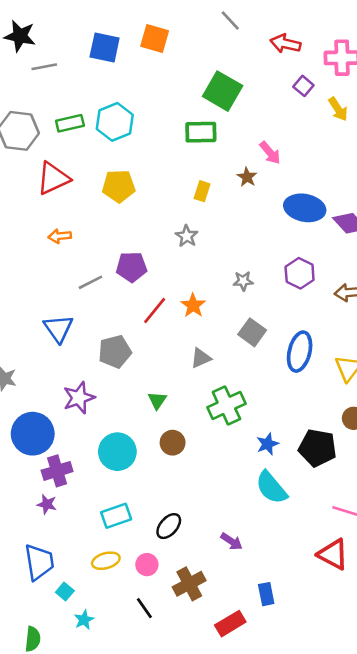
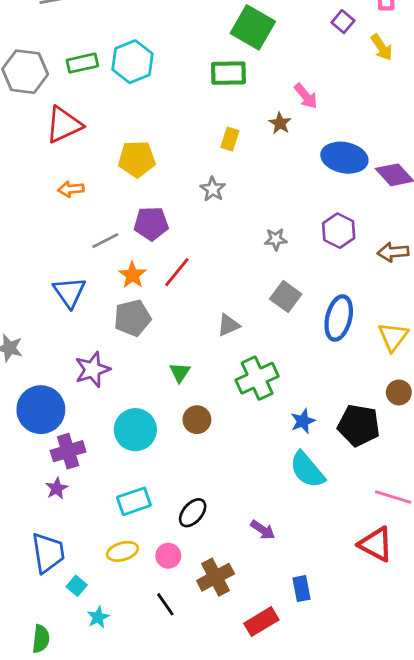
yellow pentagon: (119, 186) -> (137, 159), moved
orange star: (193, 305) -> (132, 275), moved
purple star: (47, 504) -> (57, 488), turned 30

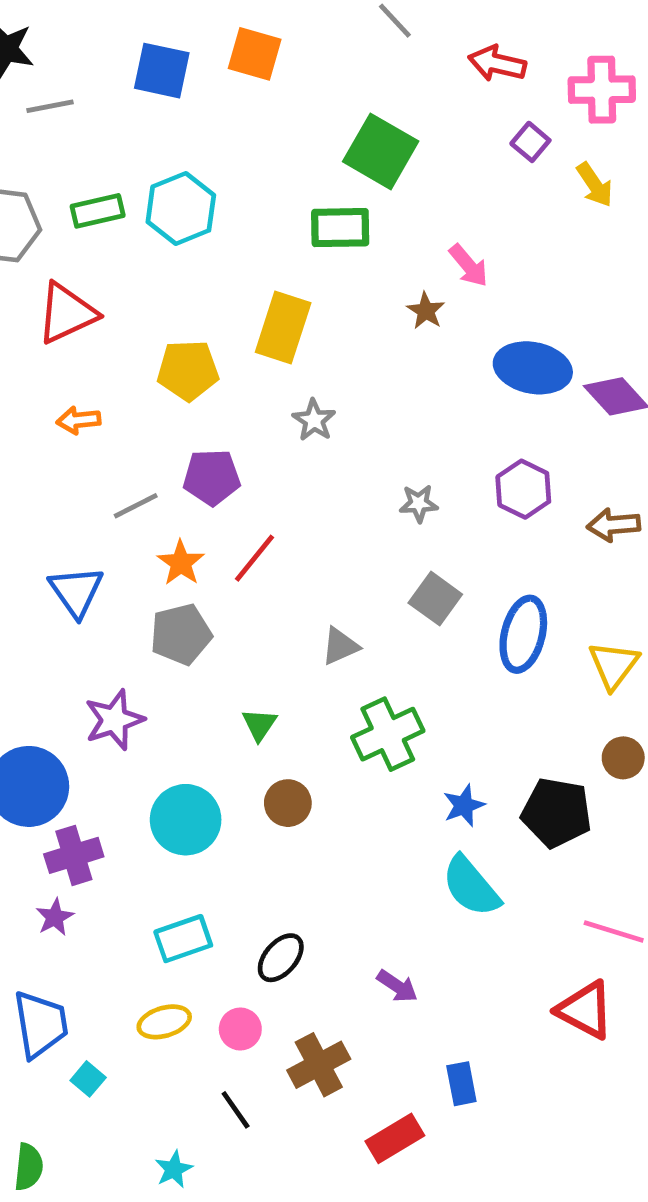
yellow rectangle: (230, 139) -> (283, 327), moved, size x1.8
cyan star: (98, 617) -> (174, 1169), moved

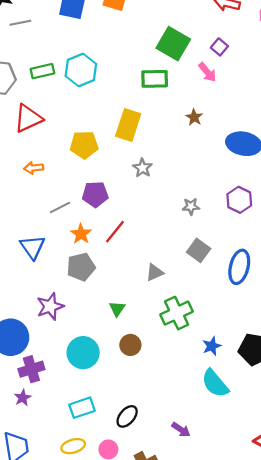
purple square: (530, 142) -> (219, 47), moved
pink arrow: (469, 266) -> (207, 72), moved

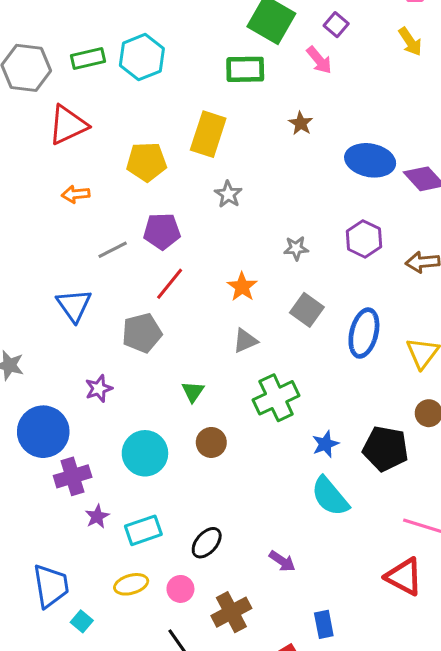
red line: (115, 232) -> (170, 284), moved
orange star: (81, 234) -> (242, 287), moved
purple star: (50, 306) -> (99, 389), size x0.7
purple star: (23, 398) -> (97, 516), moved

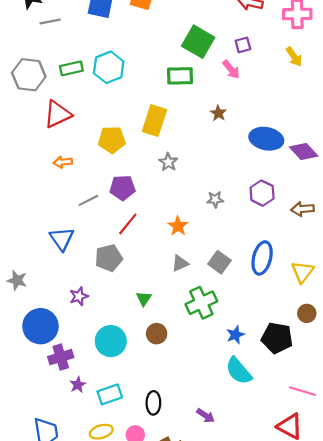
purple square: (336, 25) -> (243, 45), turned 35
gray square: (307, 310) -> (219, 262), moved
black ellipse: (207, 543) -> (153, 403), turned -40

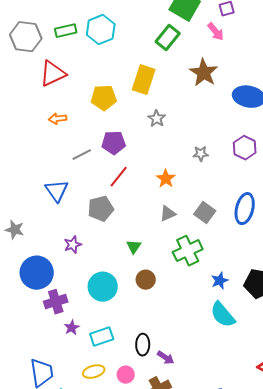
green rectangle: (180, 76) -> (168, 38), turned -50
brown star: (218, 113) -> (204, 73), size x1.8
purple arrow: (206, 416) -> (166, 358), moved

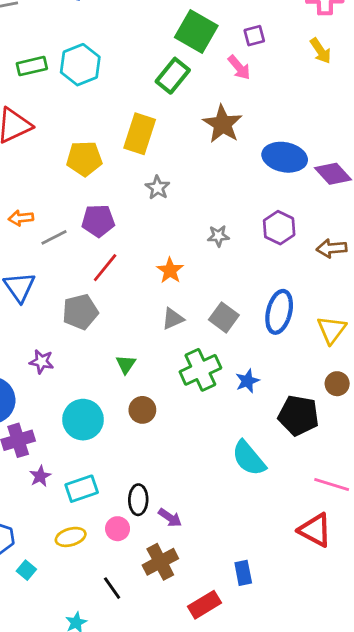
orange arrow: (58, 119) -> (21, 218), moved
purple star: (73, 245) -> (42, 362), turned 30
blue star: (220, 281) -> (247, 381), moved
pink circle: (126, 375) -> (118, 529), moved

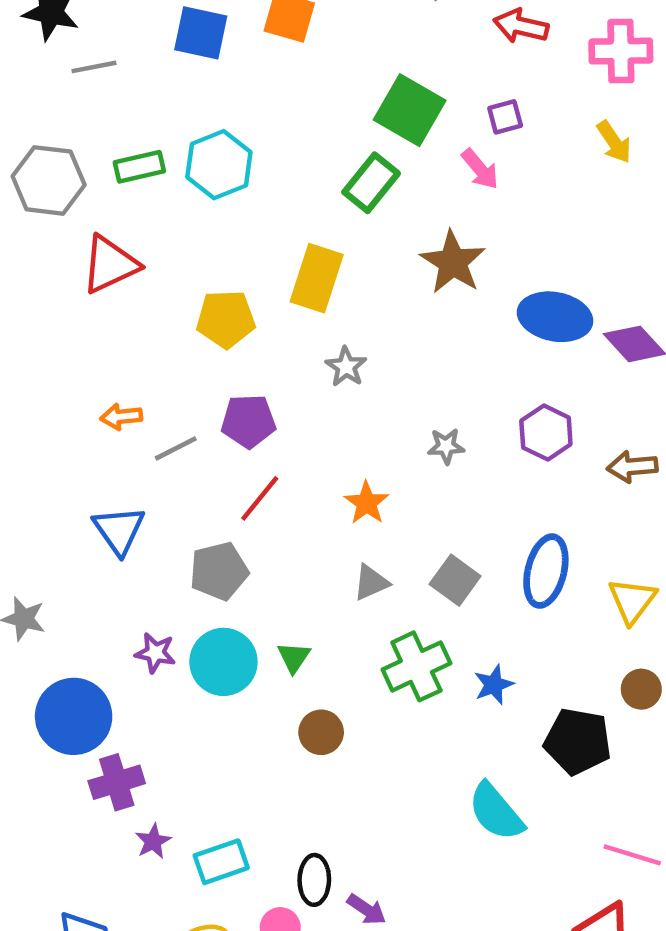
cyan circle: (83, 420) -> (223, 662), moved

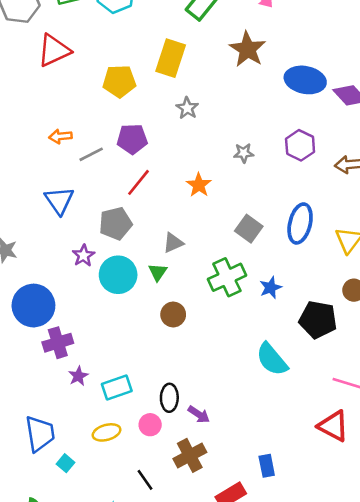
gray triangle: (371, 582) -> (173, 243), moved
purple star: (155, 653) -> (83, 256), moved, turned 30

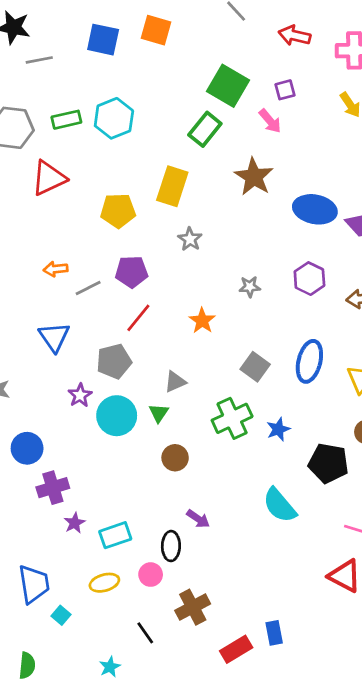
blue circle: (33, 306) -> (27, 448), size x0.7
purple arrow: (199, 414) -> (198, 519), moved
blue rectangle: (267, 466) -> (274, 633), moved

